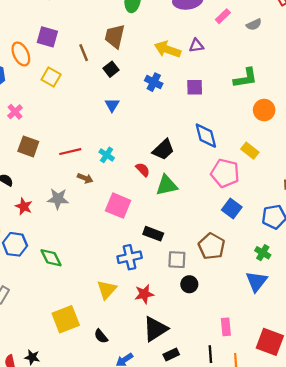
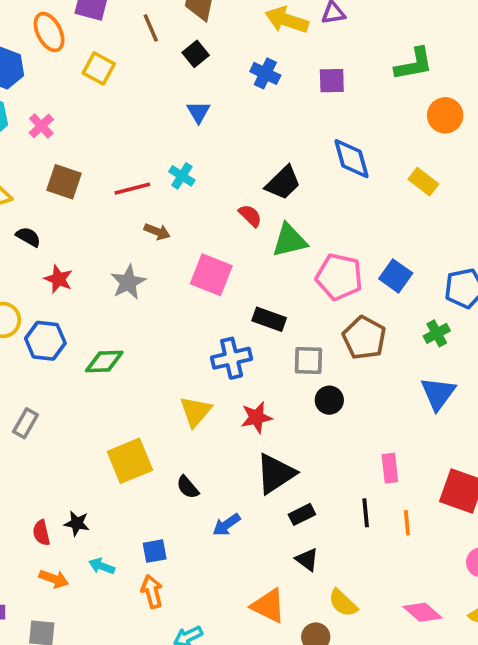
cyan cross: (107, 155) -> (182, 176), moved
pink pentagon: (225, 173) -> (339, 277), moved
gray star: (58, 199) -> (128, 282), moved, turned -30
green cross: (263, 253) -> (437, 333), moved, turned 32
green diamond: (51, 258) -> (104, 362), turned -65

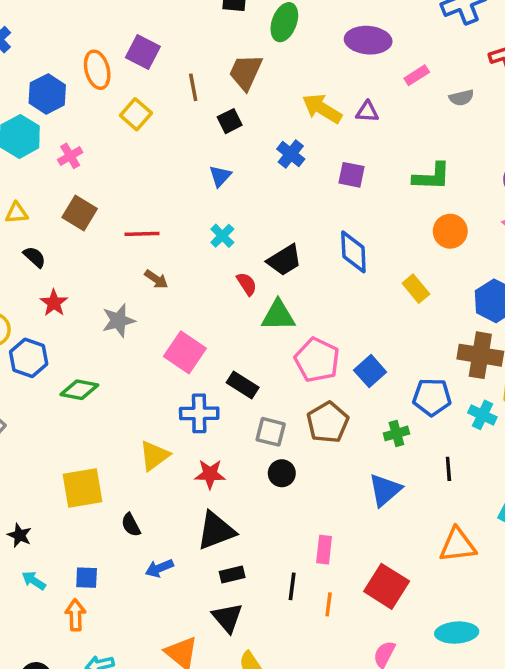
cyan cross: (182, 176) -> (222, 236), moved
pink square: (211, 275) -> (185, 352), moved
black triangle: (307, 560) -> (227, 618), size x1.4

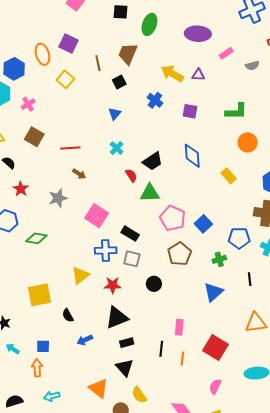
gray square: (271, 432) -> (132, 259), moved

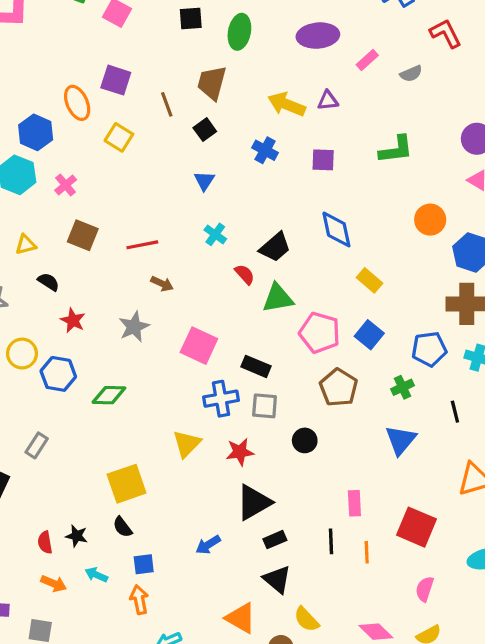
orange circle: (248, 142) -> (430, 220), moved
yellow rectangle: (229, 176) -> (370, 280), moved
black semicircle: (68, 315) -> (122, 527), moved

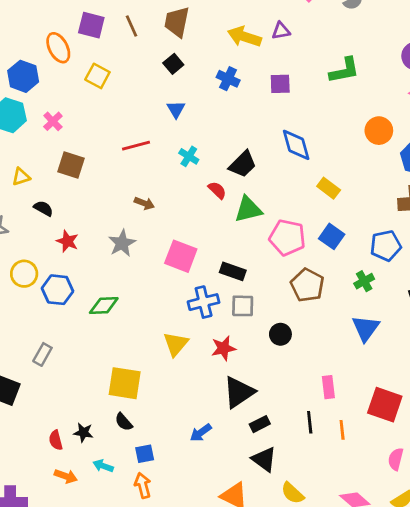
brown line: (167, 104) -> (132, 26), moved
red line: (142, 245) -> (136, 146), moved
yellow square: (127, 484) -> (125, 383), turned 32

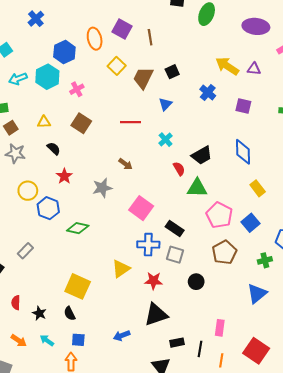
brown trapezoid: (177, 22) -> (143, 78), moved
black rectangle: (260, 424) -> (177, 343), moved
red semicircle: (56, 440) -> (16, 303), moved

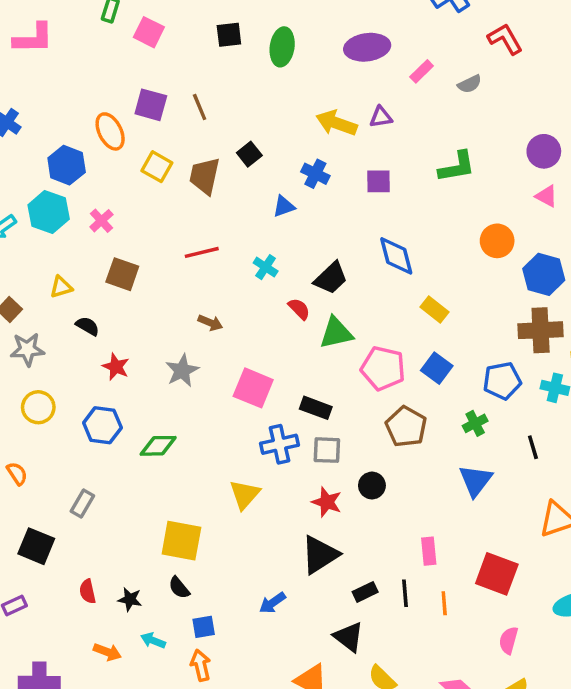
blue triangle: (165, 104) -> (284, 206), moved, turned 40
yellow circle: (28, 191) -> (38, 407), moved
red star: (154, 281) -> (327, 502), moved, turned 30

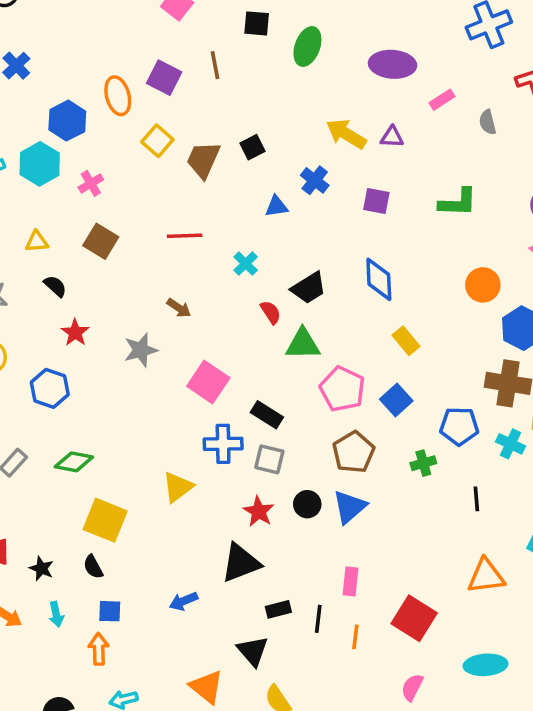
gray semicircle: (470, 84) -> (488, 122), turned 90
brown line: (200, 107) -> (215, 65), moved
green diamond: (158, 446) -> (74, 462), moved
blue triangle: (476, 481) -> (350, 507), moved
cyan arrow: (153, 641) -> (56, 614), turned -135

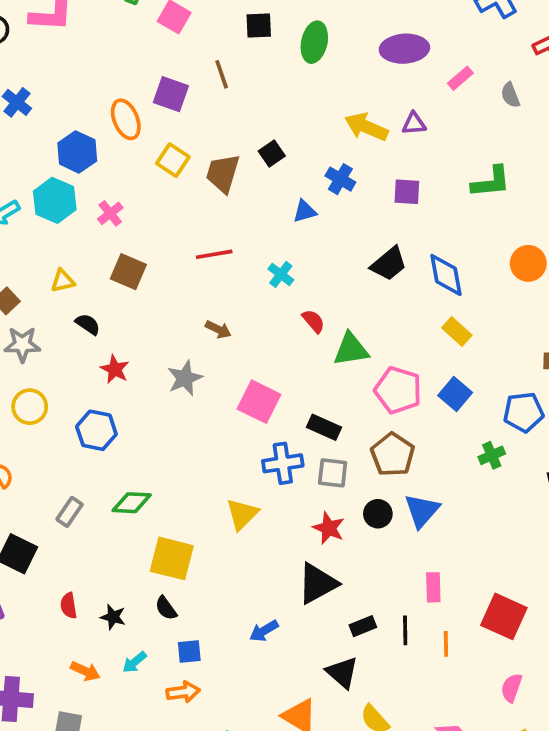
blue diamond: (379, 279) -> (446, 275), moved
black trapezoid: (309, 288) -> (389, 264), moved
brown pentagon: (354, 452) -> (393, 455), moved
cyan arrow: (56, 614) -> (135, 662), turned 70
orange arrow: (99, 649) -> (183, 692), turned 92

